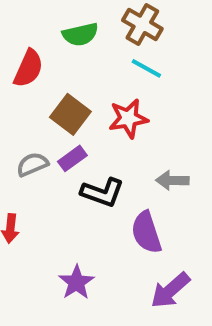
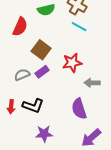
red star: (128, 118) -> (72, 63), moved
black L-shape: (102, 192) -> (33, 106), moved
purple star: (76, 282) -> (44, 134), turned 30

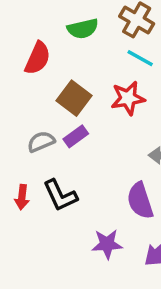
red star: (72, 63) -> (128, 98), moved
black L-shape: (33, 106) -> (60, 195), turned 45
purple star: (44, 134) -> (107, 244), moved

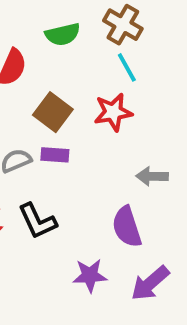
cyan line: (140, 58) -> (127, 67), turned 32
purple rectangle: (76, 136) -> (55, 155), turned 40

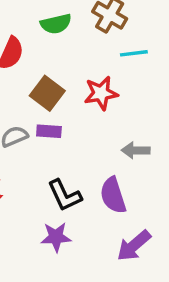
cyan line: (127, 67) -> (134, 53), moved, turned -68
black L-shape: (37, 221) -> (65, 195), moved
purple star: (90, 275) -> (56, 237), moved

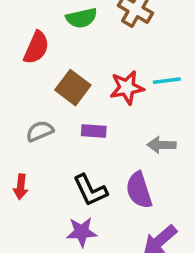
cyan line: (134, 53) -> (167, 81), moved
purple rectangle: (49, 131) -> (94, 131), moved

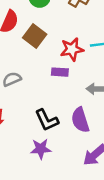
brown square: (73, 88) -> (35, 36), moved
purple rectangle: (94, 131) -> (60, 72), moved

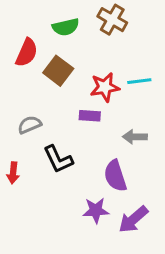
black L-shape: (47, 120) -> (58, 159), moved
purple star: (41, 149) -> (96, 210), moved

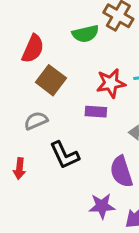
green semicircle: (66, 27) -> (85, 34), moved
brown square: (58, 71) -> (51, 80), moved

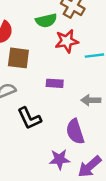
brown square: (51, 80) -> (18, 58), turned -30
red star: (111, 83) -> (67, 41), moved

